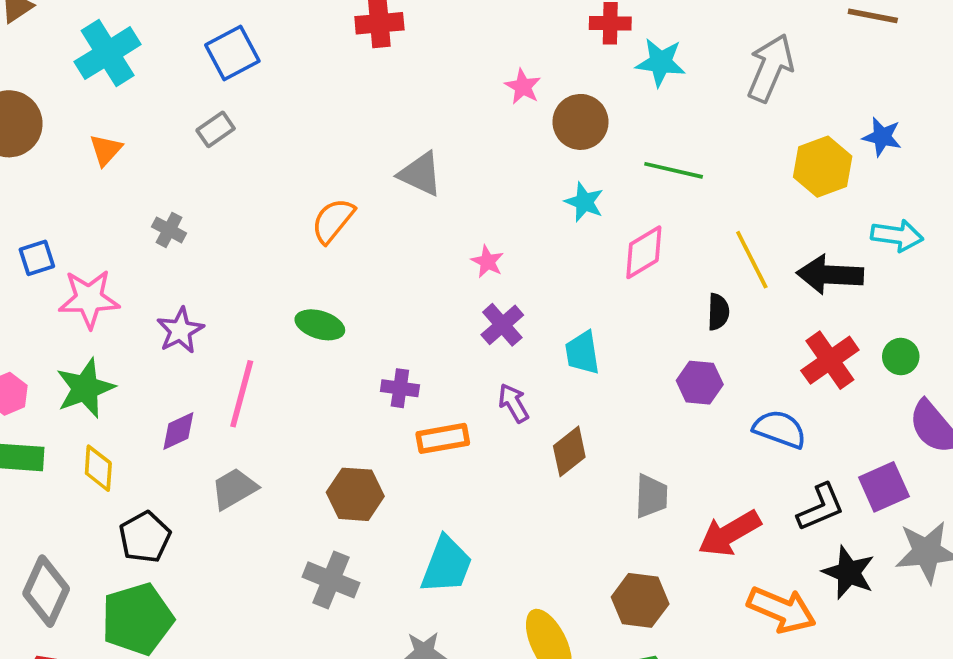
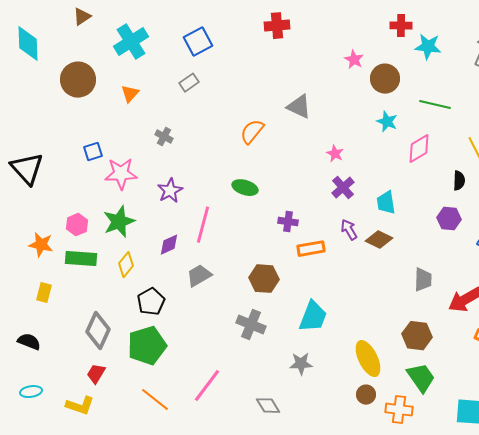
brown diamond: (569, 451) -> (379, 240), moved, turned 64
yellow diamond: (98, 468) -> (126, 265), turned 35

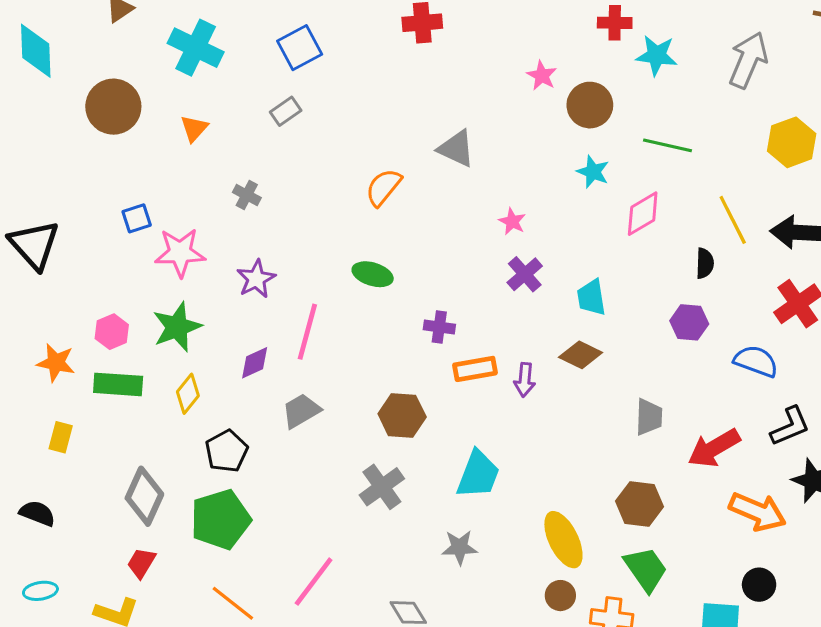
cyan cross: (131, 42) -> (196, 48), turned -32
purple arrow: (349, 230) -> (525, 380), moved, turned -145
gray cross: (251, 325) -> (382, 487), turned 32

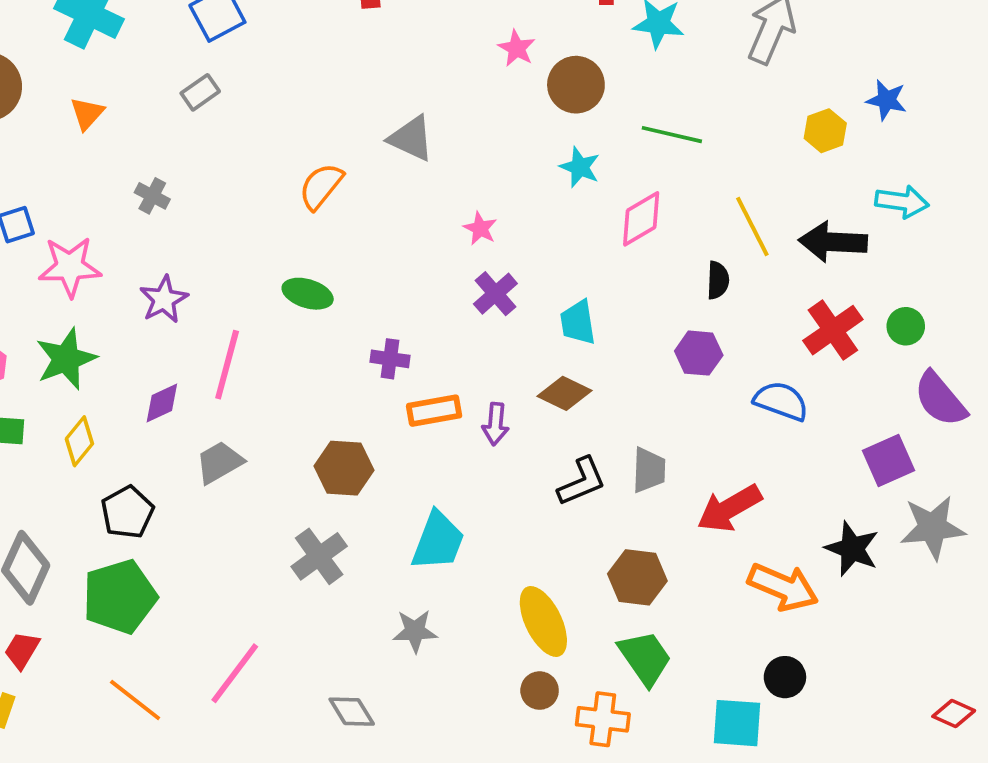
yellow hexagon: (792, 142) -> (825, 131), size x0.7
black L-shape: (790, 426) -> (582, 482), moved

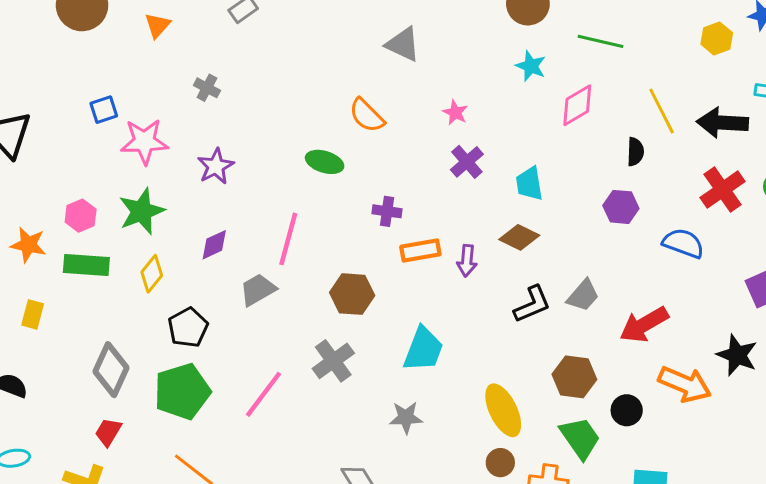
orange semicircle: (321, 186) -> (367, 115), moved, turned -84
pink line: (227, 365) -> (288, 239), moved
gray trapezoid: (649, 470) -> (583, 296), turned 39
pink line: (235, 673) -> (264, 394), moved
black circle: (785, 677) -> (627, 410), moved

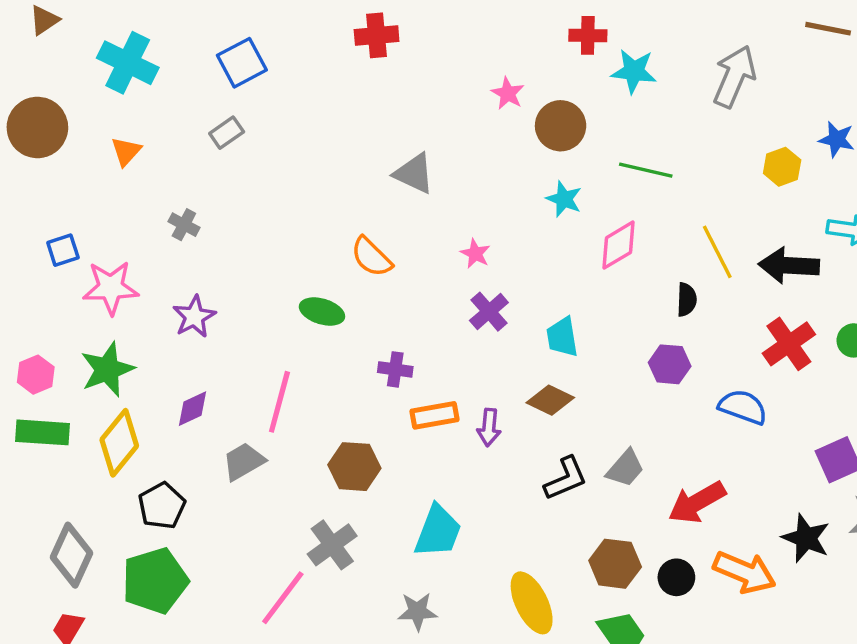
yellow diamond: (152, 274) -> (119, 443), size x1.5
pink line: (264, 394) -> (283, 598), moved
black circle: (627, 410) -> (676, 577), moved

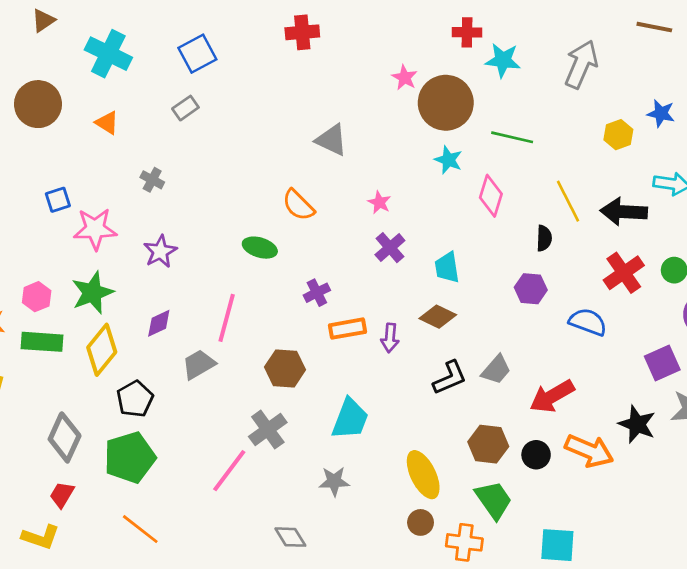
brown circle: (561, 126) -> (446, 103), size x1.4
orange triangle: (126, 151) -> (107, 123), turned -40
pink diamond: (618, 245) -> (491, 196), turned -42
purple cross: (395, 369) -> (317, 293), turned -35

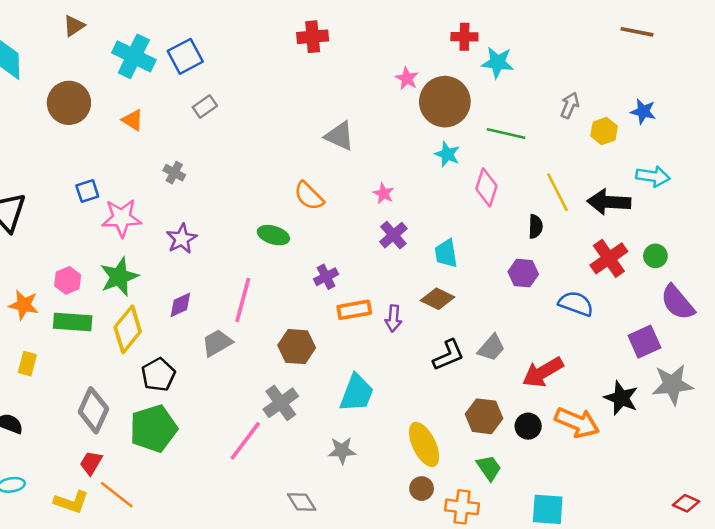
blue square: (197, 54) -> (185, 56), moved
gray arrow: (581, 64) -> (570, 105), moved, size x0.6
green trapezoid: (494, 500) -> (489, 468), size x0.7
orange line: (140, 529) -> (117, 495), moved

